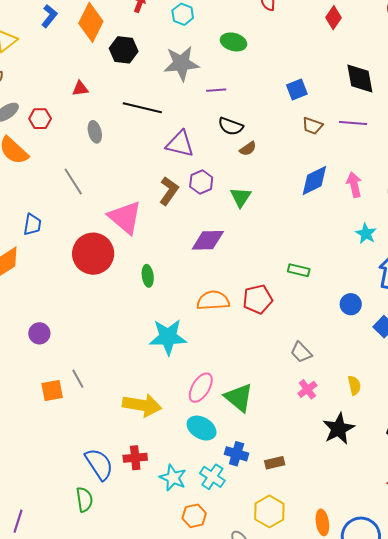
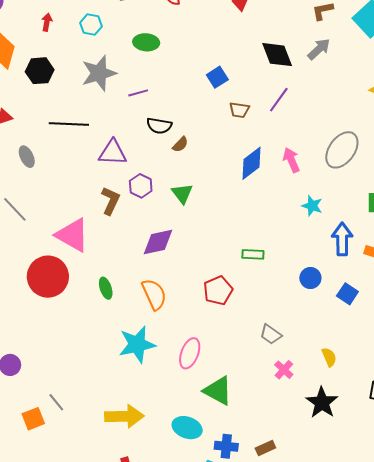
purple line: (353, 123) -> (279, 100), turned -48
orange semicircle: (213, 300) -> (154, 294), moved, turned 80
pink ellipse: (201, 388) -> (190, 353), moved

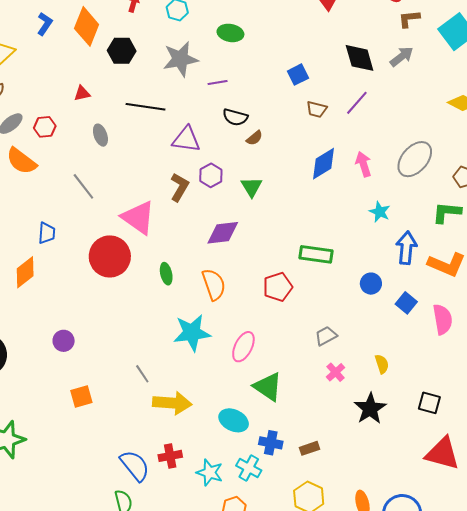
green rectangle: (253, 254) -> (316, 254), size x1.5
gray trapezoid: (271, 334) -> (326, 336), turned 110
gray line: (56, 402) -> (142, 374), moved

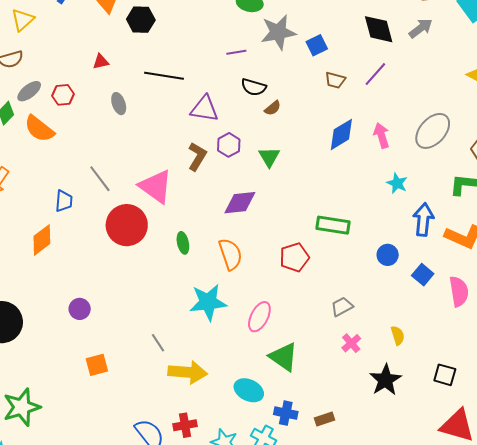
gray star: (180, 59) -> (278, 32), moved
gray line: (83, 186) -> (100, 179), moved

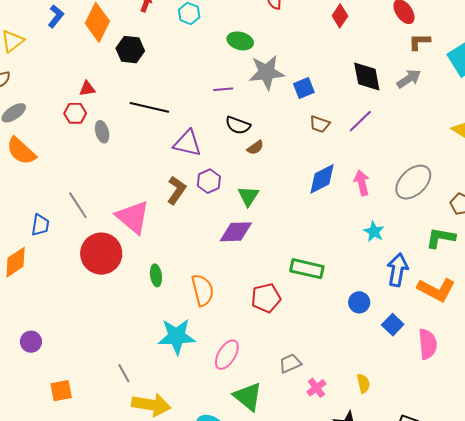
red hexagon: (63, 95) -> (75, 113), moved
purple diamond: (240, 203) -> (236, 232), moved
gray trapezoid: (342, 307) -> (290, 363), moved
purple circle: (80, 309) -> (31, 342), moved

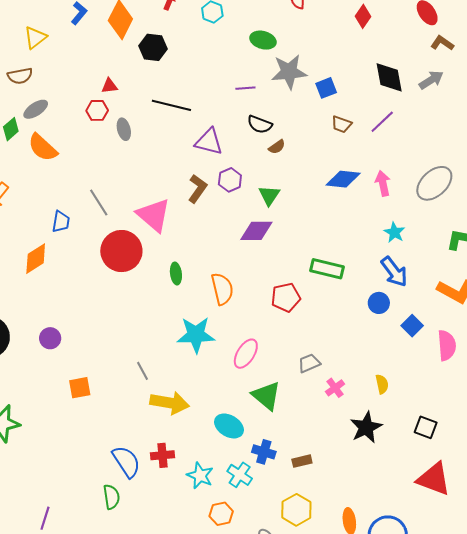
brown L-shape: (419, 42) -> (442, 43), turned 35
blue diamond: (322, 179) -> (343, 179), turned 32
blue arrow: (397, 270) -> (394, 272), moved, turned 132

